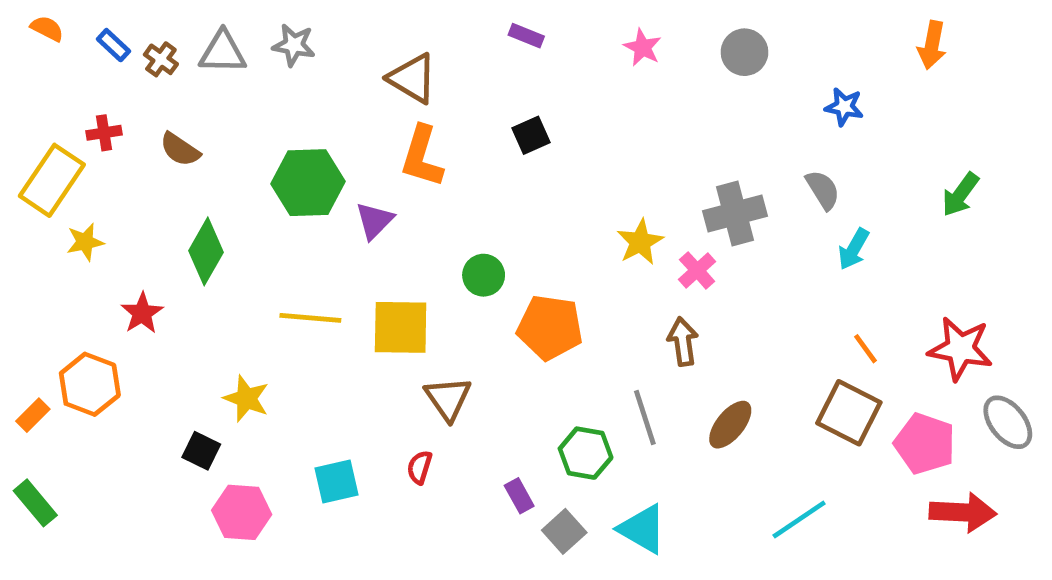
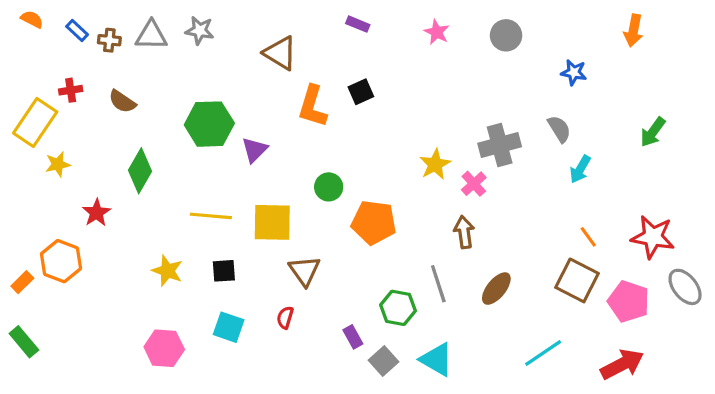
brown cross: (161, 59) -> (109, 40), turned -30
orange L-shape: (422, 157) -> (313, 106), moved
black square: (201, 451) -> (224, 271), moved, turned -30
cyan square: (336, 482) -> (229, 327), turned 32
red arrow: (963, 512) -> (622, 364), moved, turned -30

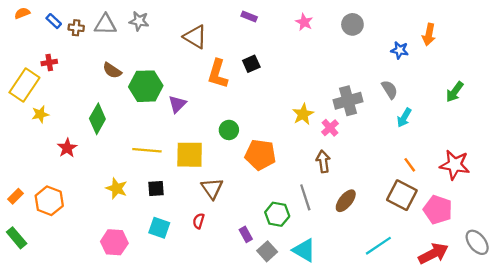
orange semicircle: (32, 19) -> (22, 13), turned -48
orange arrow: (633, 31) -> (429, 35), moved
brown semicircle: (122, 101) -> (112, 70), moved
orange hexagon: (61, 261) -> (49, 201), moved
gray ellipse: (685, 287) -> (477, 242), moved

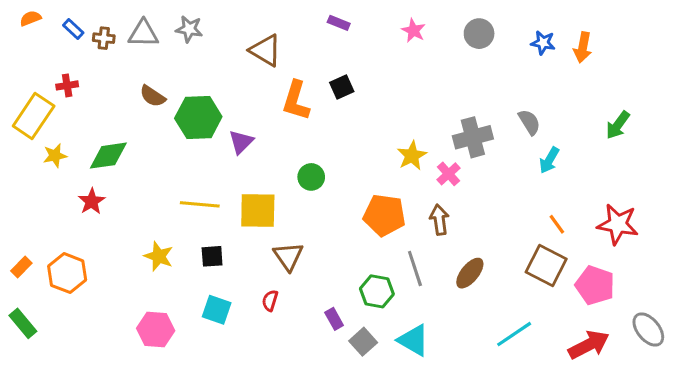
blue star: (400, 50) -> (543, 43), moved
green diamond: (97, 119) -> (108, 156), moved, turned 52
orange pentagon: (260, 155) -> (384, 215), moved

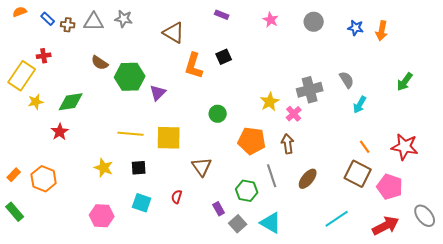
green circle: (311, 177) -> (218, 114), moved
brown triangle: (288, 256) -> (202, 167), moved

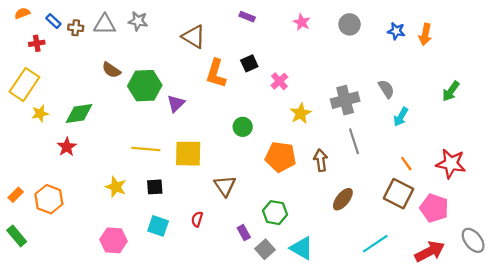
red cross: (44, 56) -> (37, 43), moved
pink cross: (294, 114) -> (279, 81), moved
gray line: (272, 176) -> (354, 141), moved

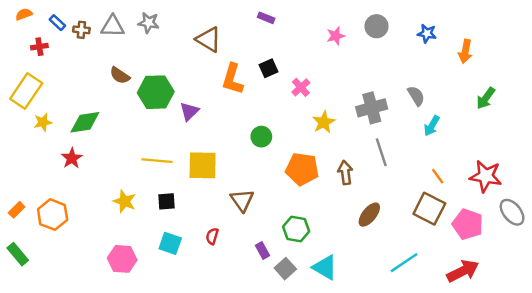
pink star: (302, 22) -> (336, 36), moved, turned 30
orange arrow: (425, 34) -> (465, 51), moved
gray ellipse: (473, 240) -> (512, 212), moved

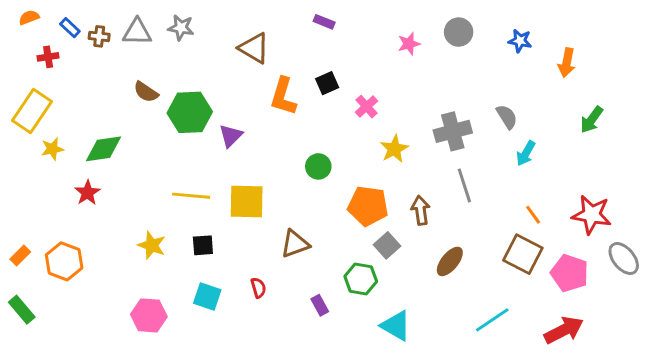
brown triangle: (242, 200) -> (295, 244), turned 45
red semicircle: (212, 236) -> (258, 288), turned 147
gray square: (285, 269) -> (387, 245), moved

